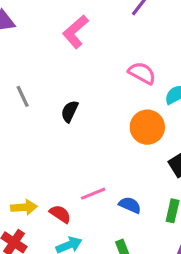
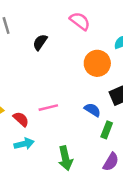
pink semicircle: (142, 73) -> (80, 21), moved
blue semicircle: (130, 205) -> (92, 110), moved

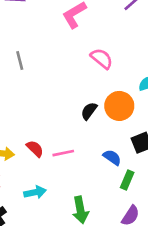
black semicircle: (40, 42) -> (89, 111), moved
red semicircle: (21, 119) -> (35, 149), moved

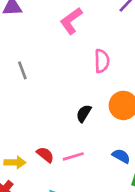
pink semicircle: (102, 59) -> (102, 61), turned 55
black semicircle: (89, 111) -> (84, 113), moved

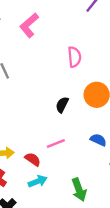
pink L-shape: (71, 21) -> (29, 25), moved
red semicircle: (45, 155) -> (33, 159), moved

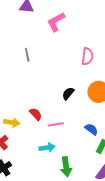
red semicircle: (33, 159) -> (36, 114), moved
cyan arrow: (38, 181) -> (47, 148), moved

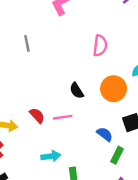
black semicircle: (68, 94) -> (77, 91), turned -72
pink line: (56, 124) -> (63, 117), moved

